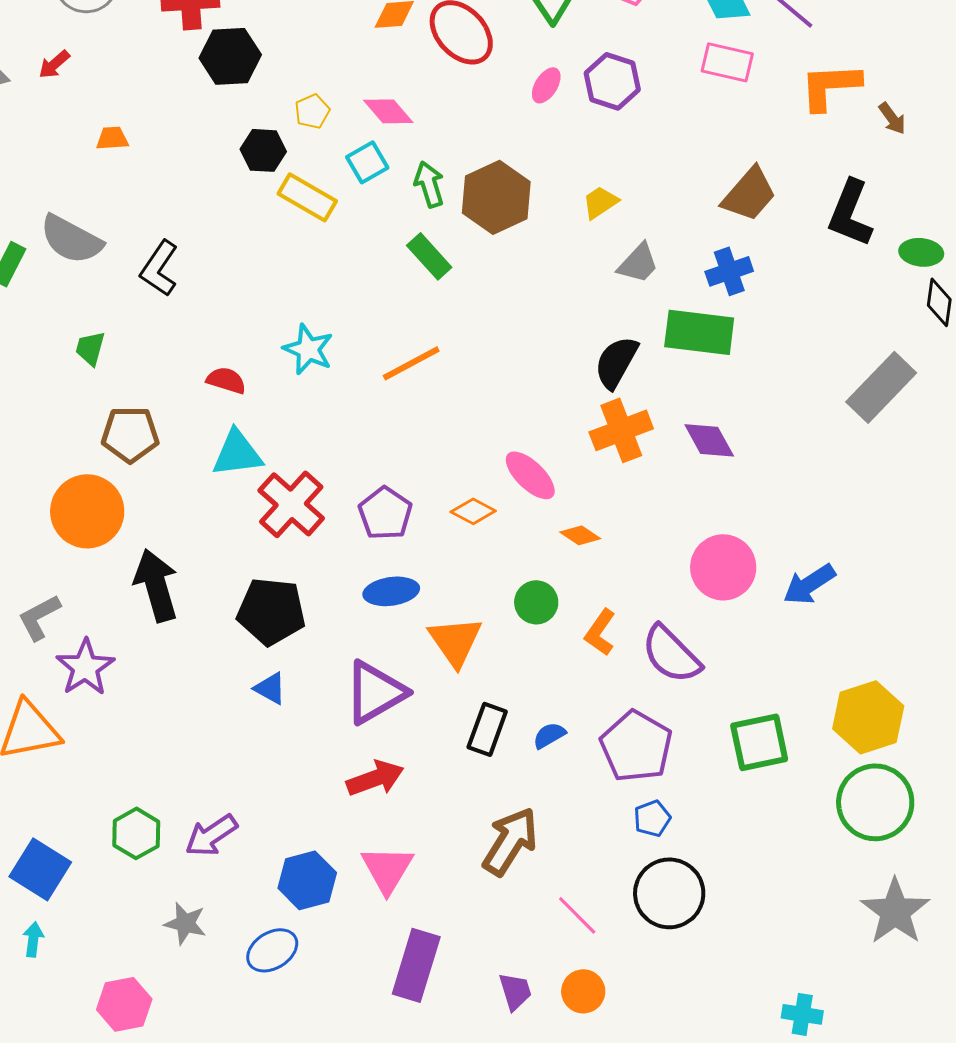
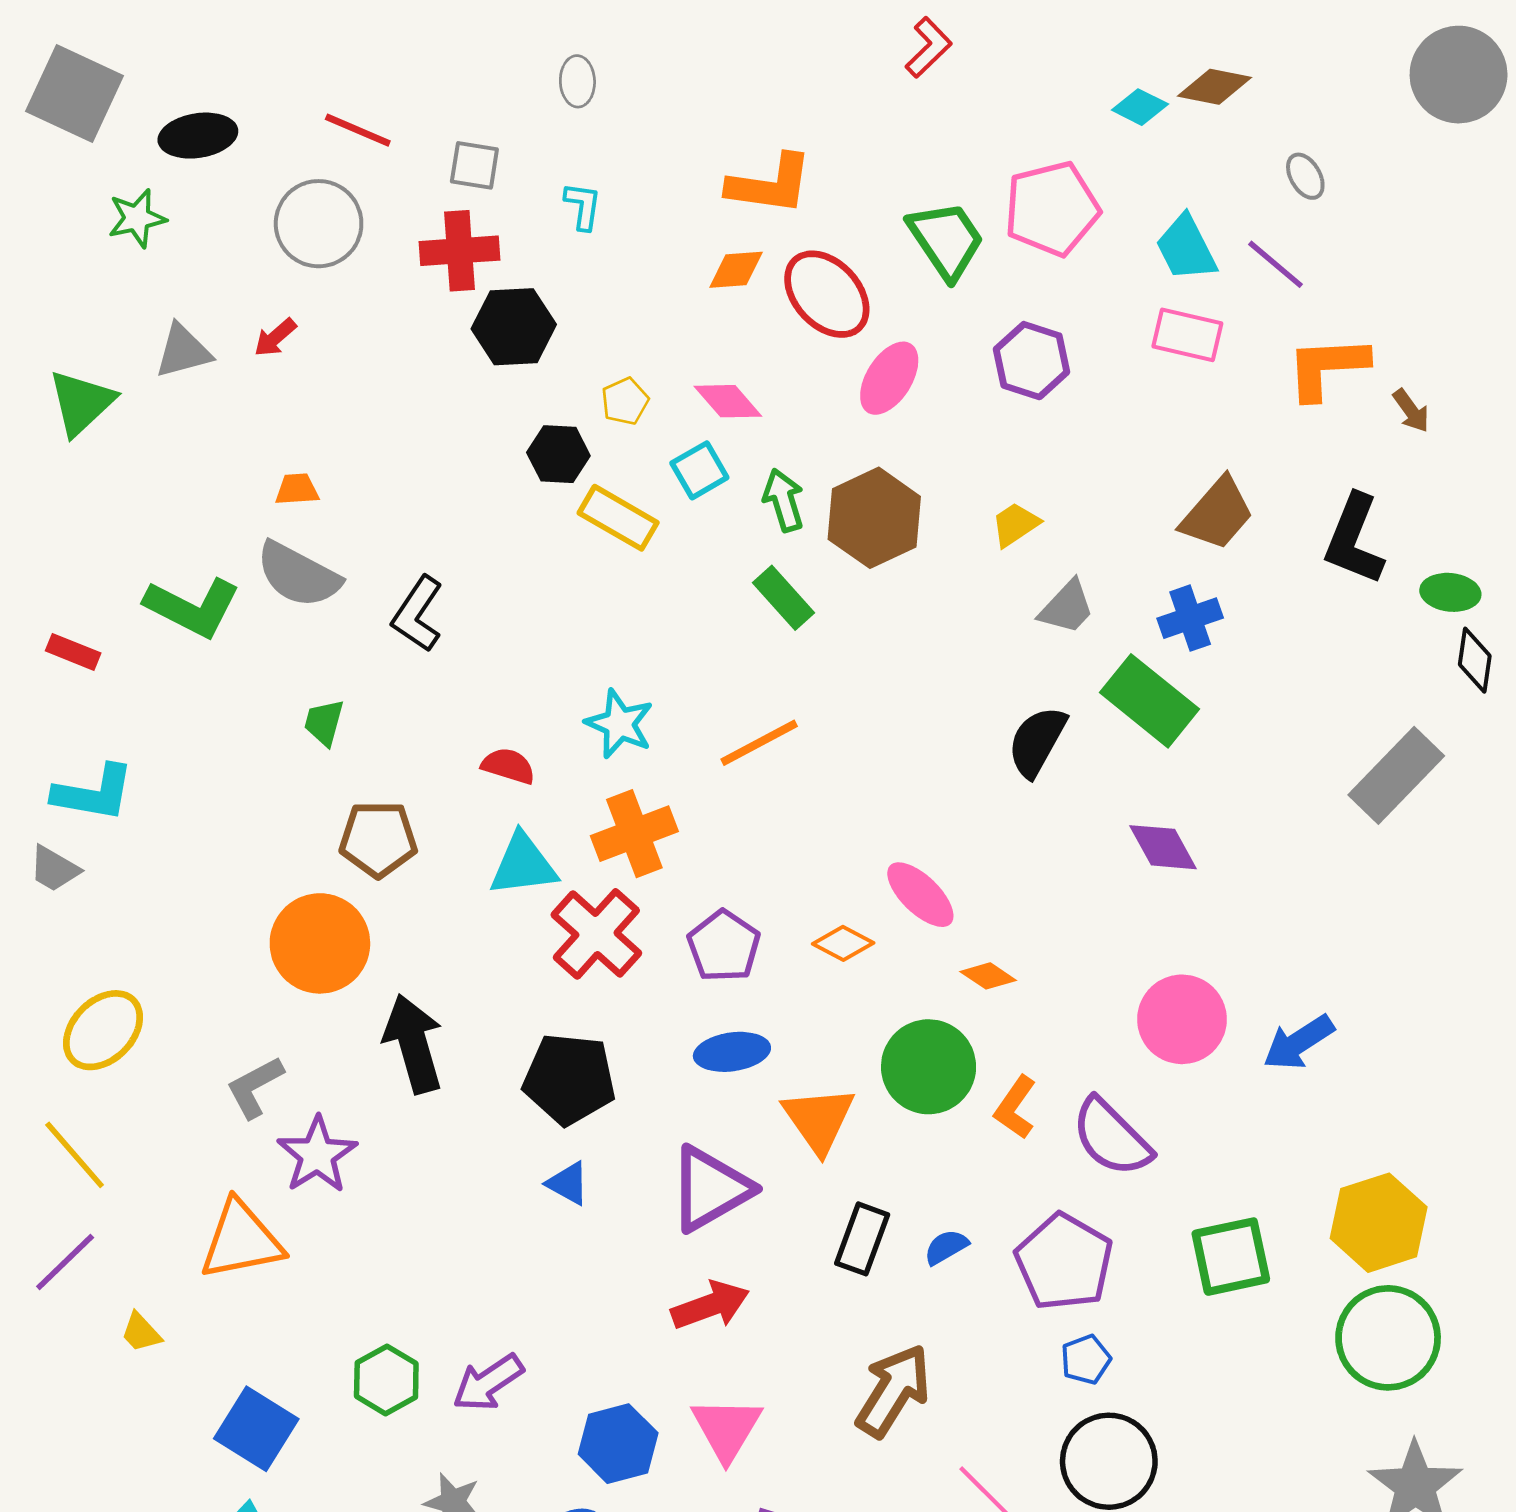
pink ellipse: (546, 85) -> (889, 378), moved, size x1.5
orange trapezoid: (112, 138) -> (297, 489), moved
green rectangle: (699, 332) -> (1149, 701), turned 32
orange cross: (621, 430) -> (634, 834), moved
green circle: (536, 602) -> (929, 1067), size x1.6

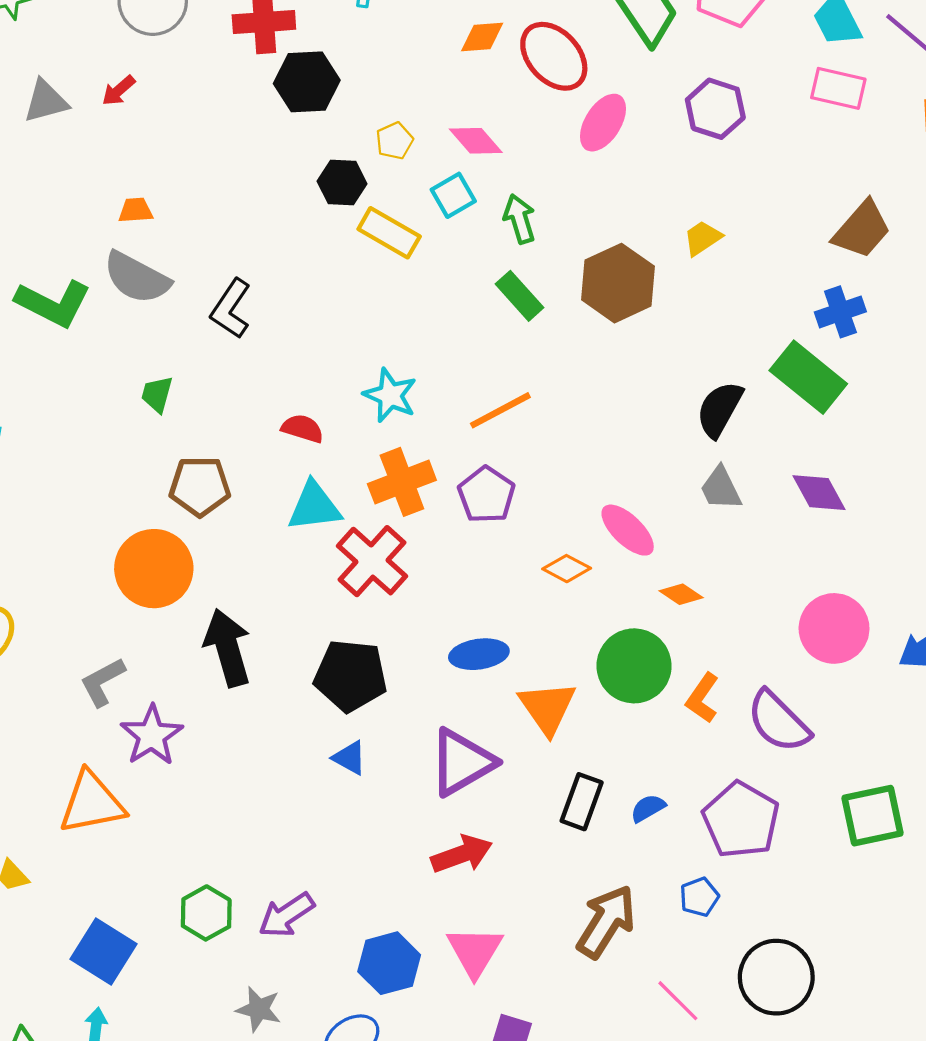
brown hexagon: (874, 518) -> (618, 283), moved
gray trapezoid: (1067, 607) -> (721, 488), moved, turned 111
purple pentagon: (724, 946) -> (486, 495), moved
blue pentagon: (1086, 1360) -> (699, 897), moved

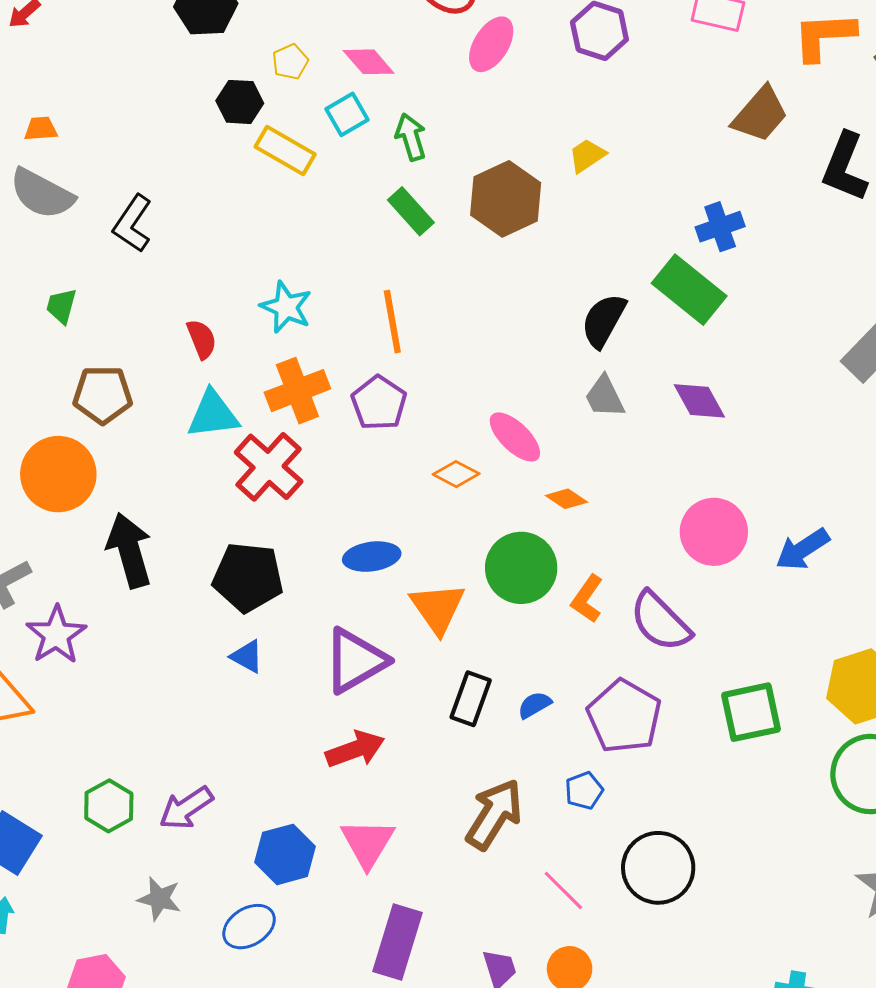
brown trapezoid: (862, 230) -> (760, 114), moved
orange line: (500, 410) -> (392, 322), turned -72
red semicircle: (302, 428) -> (202, 339), turned 51

